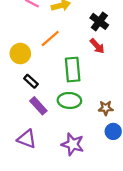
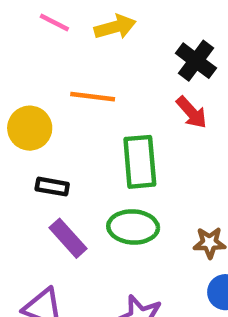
orange line: (50, 39) -> (93, 97), turned 48
black rectangle: (31, 81) -> (52, 187), turned -32

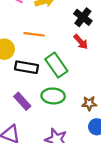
green rectangle: (140, 162) -> (56, 65), turned -30
black rectangle: (52, 187) -> (27, 67), moved, size x1.5

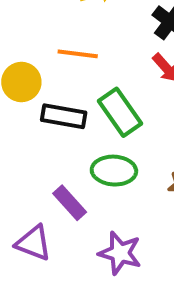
purple rectangle: (22, 101) -> (70, 203), moved

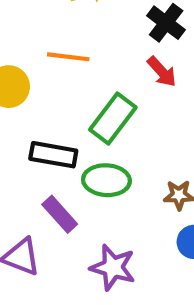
green rectangle: (120, 112) -> (113, 118), turned 72
black rectangle: (64, 116) -> (53, 155), moved

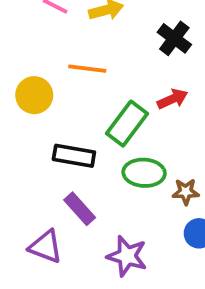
red arrow: (162, 72) -> (172, 99), moved, turned -72
green ellipse: (106, 180) -> (144, 173), moved

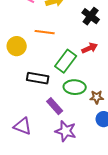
purple rectangle: (80, 209) -> (55, 106), moved

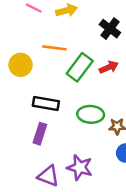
green rectangle: (66, 61) -> (80, 67), moved
purple rectangle: (55, 106) -> (40, 134), moved, turned 60
purple triangle: (23, 126) -> (48, 176), moved

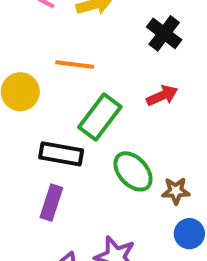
green rectangle: (80, 67) -> (100, 117), moved
green ellipse: (91, 114) -> (133, 171), turned 45

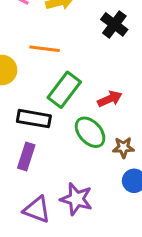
red arrow: (162, 96) -> (110, 99), moved

